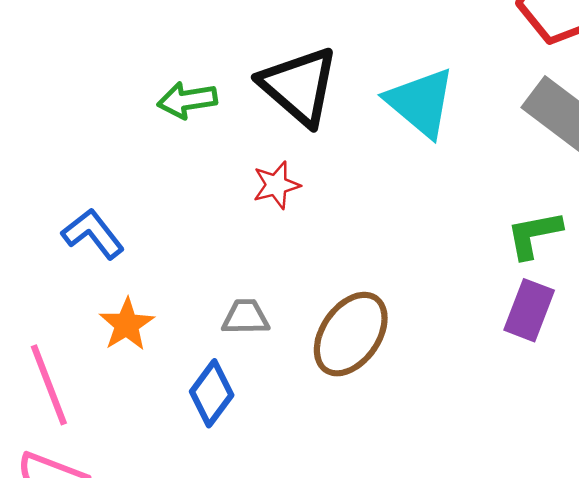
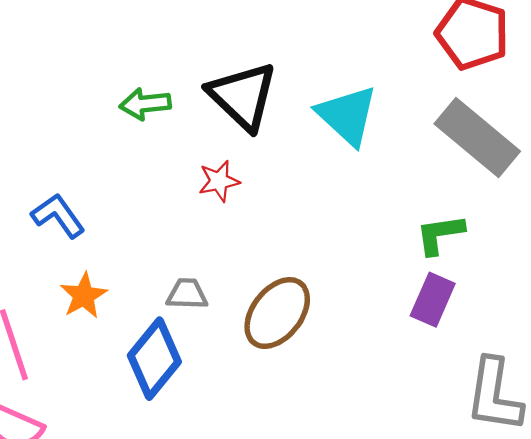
blue diamond: (212, 393) -> (154, 359), size x1.4

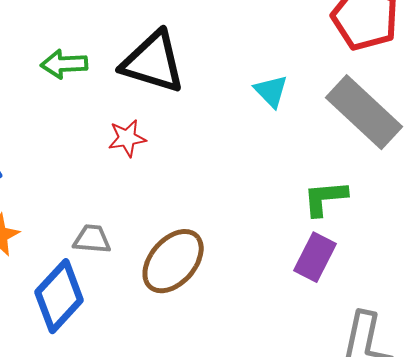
black triangle: (243, 96) -> (153, 62), turned -30
cyan triangle: (347, 115) -> (271, 91), moved, size x0.6

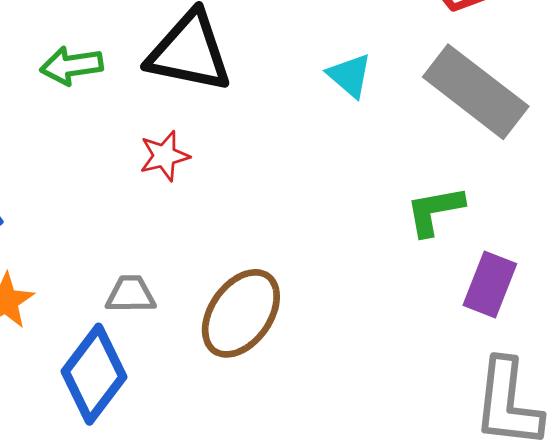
purple rectangle: (315, 257) -> (490, 284), moved

